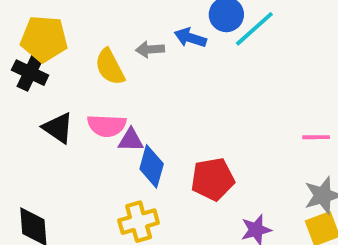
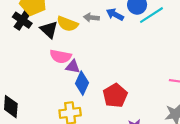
yellow semicircle: (110, 67) -> (67, 24), turned -50
black triangle: (58, 128) -> (49, 30), moved
red pentagon: (213, 179) -> (115, 96), turned -30

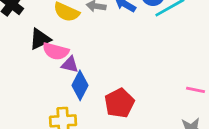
black triangle: (49, 30) -> (40, 39), moved, turned 48

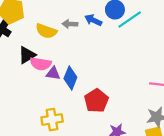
blue diamond: (80, 85) -> (70, 78), moved

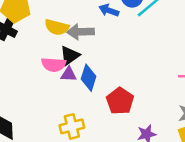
gray arrow: (70, 24) -> (80, 32), moved, size x1.5
black triangle: (27, 55) -> (70, 56), moved

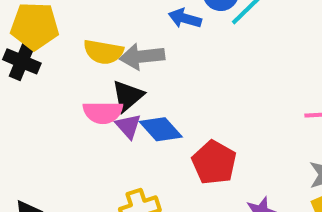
purple triangle: (69, 74) -> (128, 126), turned 49
blue diamond: (89, 78) -> (161, 129), turned -55

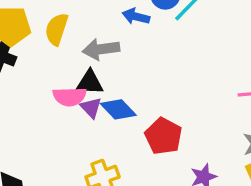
yellow semicircle: (103, 52) -> (57, 29), moved, turned 100
black triangle: (128, 96) -> (90, 82), turned 44

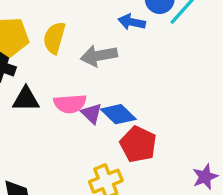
black triangle: (90, 82) -> (26, 99), moved
red pentagon: (163, 136) -> (138, 144), moved

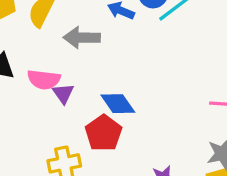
blue diamond: (118, 114) -> (118, 104), moved

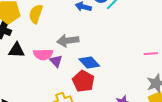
gray arrow: (82, 38) -> (68, 41), moved

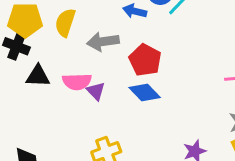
gray arrow: (68, 41) -> (103, 42), moved
red pentagon: (83, 81) -> (145, 60), moved

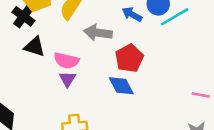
purple triangle: (96, 91) -> (68, 79), moved

